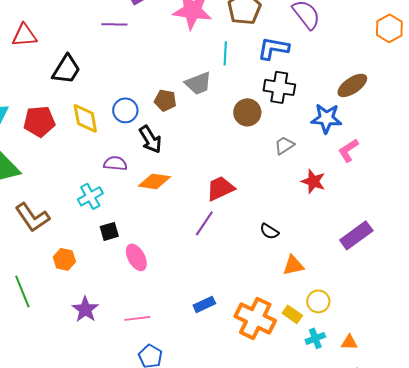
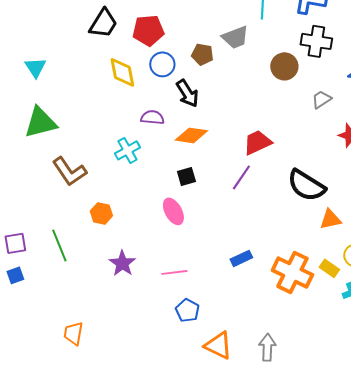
red pentagon: (39, 121) -> (148, 30), moved
black square: (109, 231) -> (186, 176), moved
black semicircle: (269, 231) -> (306, 185), size x2.0

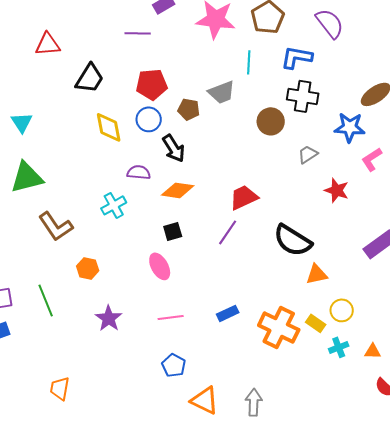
red pentagon: (148, 30) -> (152, 84), moved
pink line: (174, 272) -> (171, 317), moved

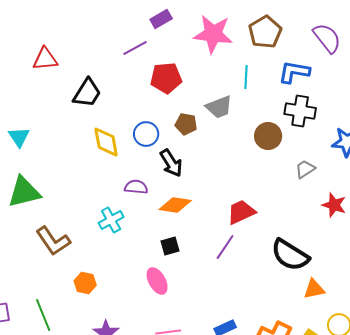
purple line: (138, 33) -> (135, 48), turned -30
red pentagon: (152, 84) -> (166, 78), moved

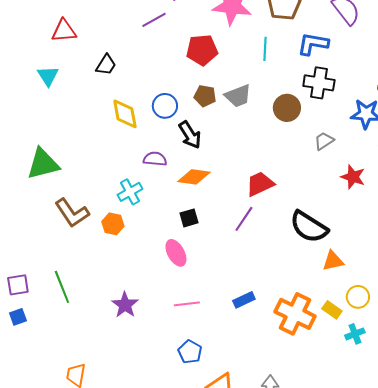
red pentagon: (166, 78) -> (202, 50), moved
black trapezoid: (87, 93) -> (106, 65), size x0.7
gray trapezoid: (219, 107) -> (238, 96), moved
cyan triangle: (19, 137) -> (48, 76), moved
orange hexagon: (85, 283) -> (113, 224), moved

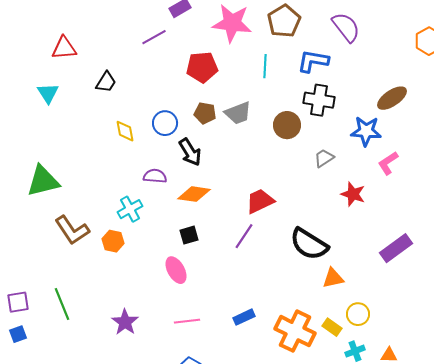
yellow diamond: (125, 114) -> (125, 131), size x0.7

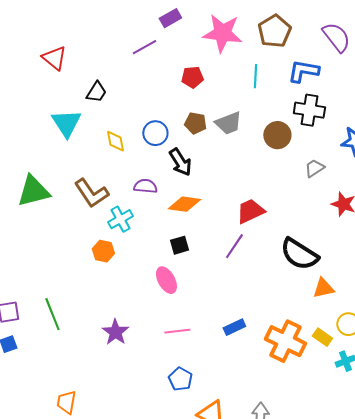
red triangle: (64, 48) -> (54, 58), turned 44
red pentagon: (202, 67) -> (192, 77), size x0.7
cyan triangle: (48, 93) -> (66, 123), moved, size x1.4
brown L-shape: (72, 230) -> (91, 193), moved

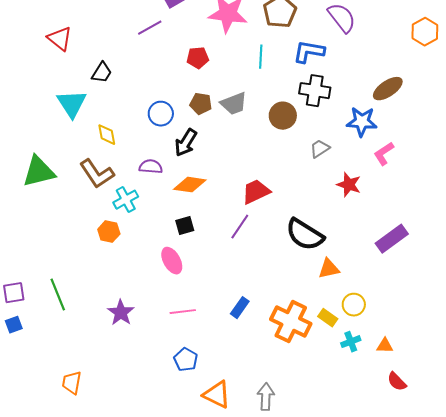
yellow diamond: (115, 141) -> (107, 135), moved
black arrow: (180, 162) -> (186, 143), turned 64
blue rectangle: (234, 327) -> (240, 308), turned -30

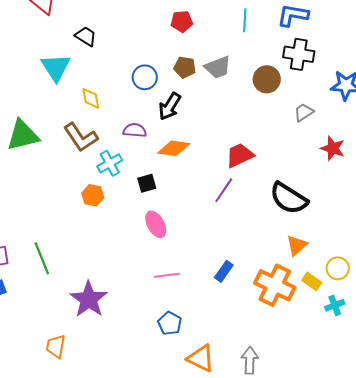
black trapezoid: (102, 73) -> (86, 36), turned -90
black square: (185, 226) -> (147, 183), moved
orange triangle: (329, 269) -> (297, 245), moved, turned -30
purple star: (121, 313) -> (89, 299), moved, size x1.4

